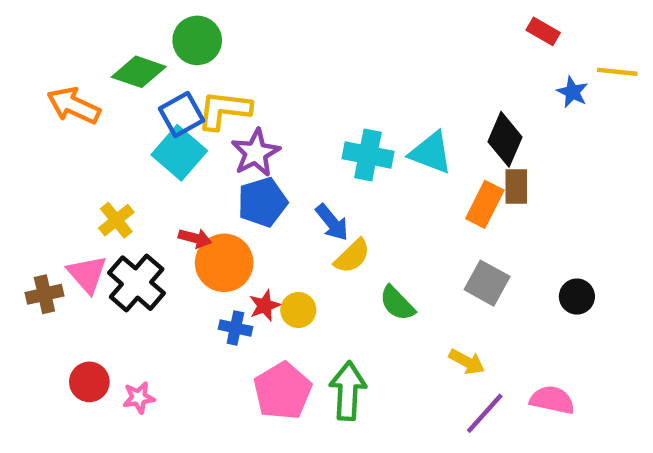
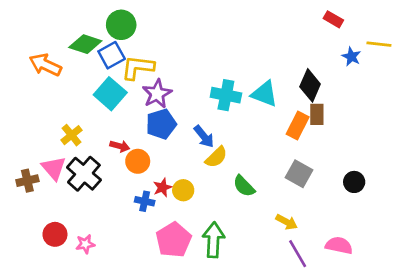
blue square: (181, 115) -> (112, 55), moved
orange circle: (224, 263) -> (138, 161), size x0.7
purple line: (485, 413) -> (298, 254), turned -72

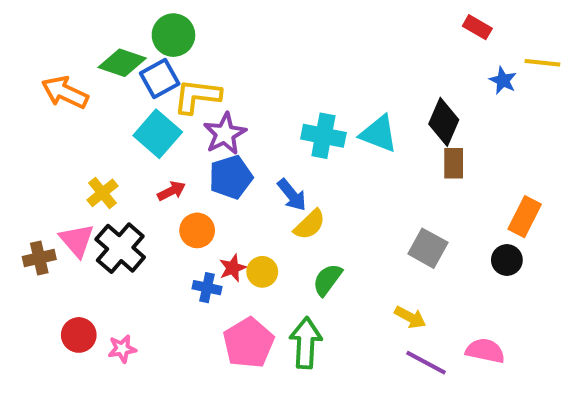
orange rectangle: (298, 125) -> (525, 217), moved
red arrow: (120, 146) -> (171, 191), moved, turned -42
green semicircle: (244, 186) -> (327, 280), moved, turned 80
purple line: (298, 254) -> (426, 363), turned -32

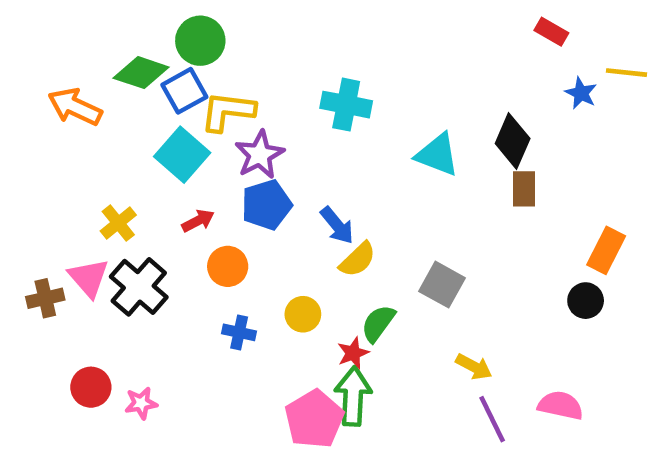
cyan cross: (323, 136) -> (346, 105), moved
gray square: (428, 248) -> (442, 285), moved
red star: (233, 268) -> (353, 353), moved
pink pentagon: (248, 343) -> (314, 419), moved
purple line: (426, 363) -> (492, 419), turned 36

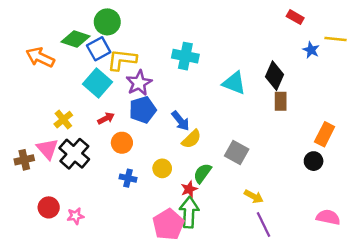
pink semicircle: (560, 405) -> (328, 217), moved

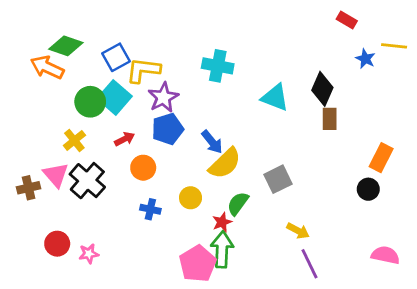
green circle: (107, 22) -> (90, 102), moved
green diamond: (76, 39) -> (66, 46), moved
yellow semicircle: (191, 139) -> (225, 163), size x1.4
gray square: (237, 153) -> (278, 179), turned 35

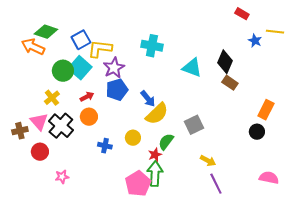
brown rectangle: (330, 119) -> (230, 83), turned -56
orange circle: (143, 168) -> (89, 117), moved
red circle: (57, 244) -> (40, 152), moved

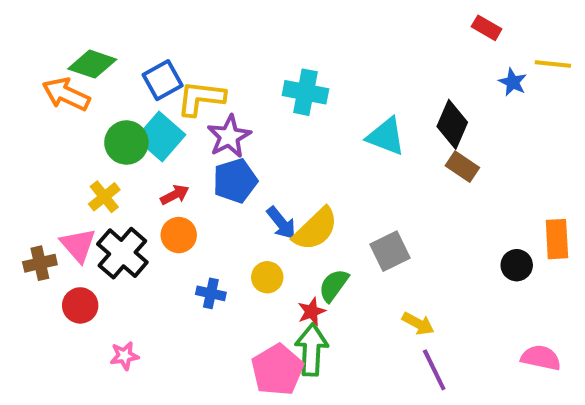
blue arrow: (148, 99) -> (281, 223), moved
orange rectangle: (266, 110) -> (557, 239), moved, turned -30

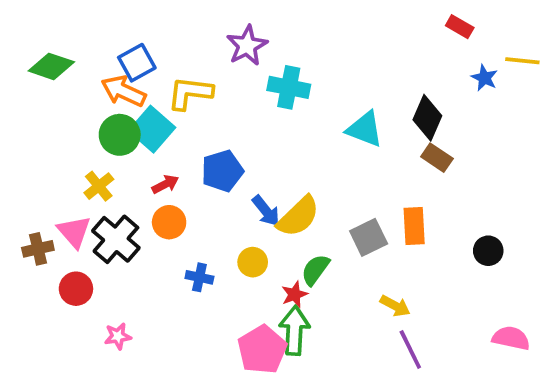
green diamond: (92, 64) -> (51, 66), moved
blue square: (163, 80) -> (137, 63), moved
orange arrow: (66, 94) -> (123, 91), moved
purple star: (229, 136) -> (247, 46), moved
orange rectangle: (557, 239) -> (414, 226), moved

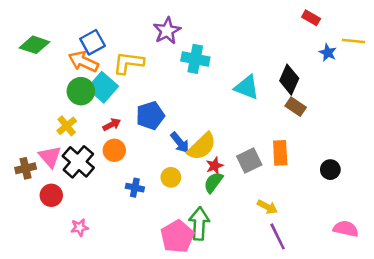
red star: (294, 294) -> (215, 166), moved

